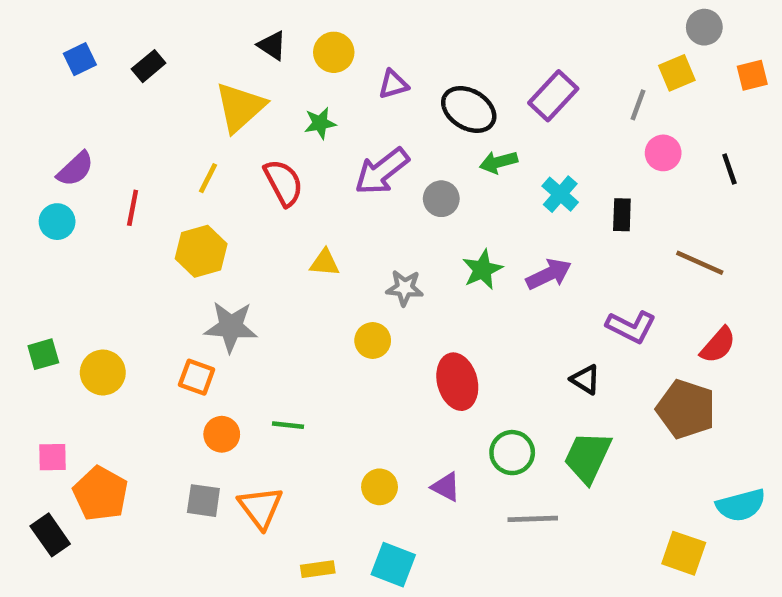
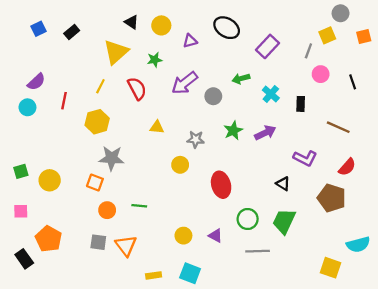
black ellipse: (469, 109) -> (227, 28), moved
pink square: (52, 457) -> (21, 211), moved

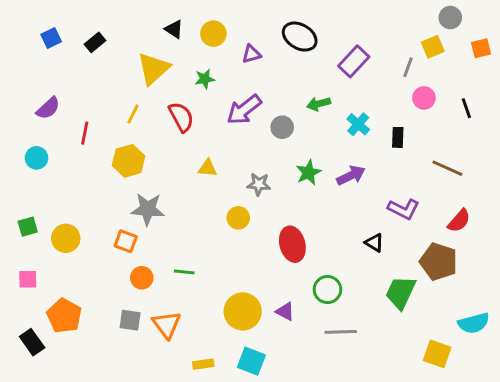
cyan circle: (27, 107) -> (36, 158), moved
green trapezoid: (284, 221) -> (401, 292), moved
yellow circle: (183, 236) -> (243, 311), size x1.6

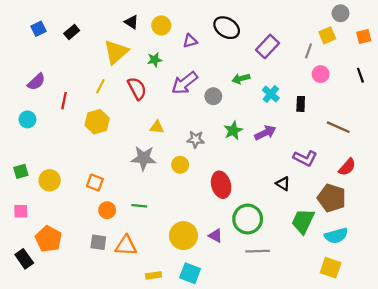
black line: (466, 108) -> (360, 75), moved
gray star: (148, 209) -> (144, 158), moved
green circle: (327, 289) -> (248, 219), size x1.4
cyan semicircle: (474, 323) -> (336, 236), moved
orange triangle: (167, 325) -> (126, 246), turned -50

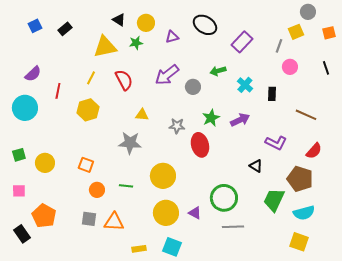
yellow triangle: (116, 52) -> (105, 47), turned 30
green star: (155, 60) -> (136, 43), moved
cyan circle: (27, 119) -> (25, 108), size x1.6
yellow circle: (180, 165) -> (163, 176), moved, size x1.6
red ellipse: (221, 185) -> (200, 145), moved

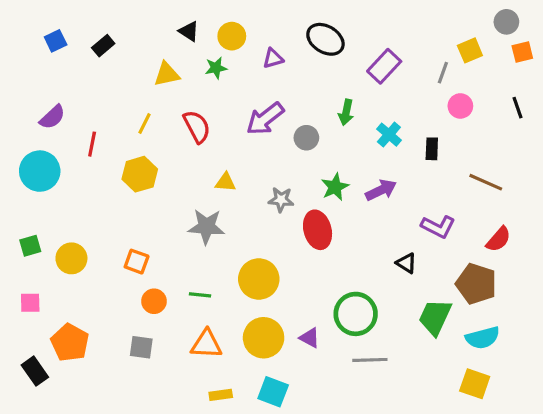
gray circle: (308, 12) -> (506, 22), moved
yellow triangle: (105, 47) -> (167, 74), size x0.7
green arrow: (218, 71) -> (346, 112), turned -63
orange triangle: (114, 222) -> (206, 344), moved

